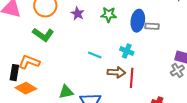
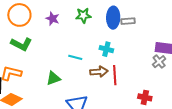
green triangle: (66, 92) -> (53, 78), moved

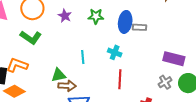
cyan line: (75, 57) -> (83, 57), turned 64
gray cross: (159, 62) -> (165, 82), moved
brown arrow: (99, 72) -> (67, 86), moved

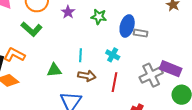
gray cross: (165, 82) -> (151, 75), moved, size x1.6
brown arrow: (67, 86) -> (87, 76), moved

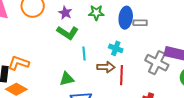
green L-shape: (31, 29) -> (68, 33), moved
green triangle: (54, 70) -> (67, 79), moved
gray cross: (151, 75) -> (157, 63), turned -30
brown arrow: (87, 76) -> (106, 67), moved

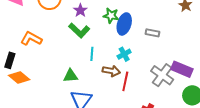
blue ellipse: (126, 18) -> (124, 24), moved
cyan cross: (116, 48) -> (124, 54), turned 32
orange L-shape: (19, 63) -> (31, 39), moved

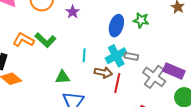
green star: (111, 16) -> (141, 20), moved
green L-shape: (79, 30) -> (45, 40), moved
gray rectangle: (152, 33) -> (131, 56), moved
cyan cross: (124, 54) -> (116, 56), size x1.5

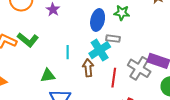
gray rectangle: (131, 56) -> (113, 39), moved
brown arrow: (103, 72) -> (88, 68), turned -102
red line: (117, 83) -> (114, 78), moved

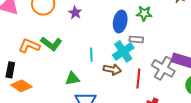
brown arrow: (88, 68) -> (112, 70), turned 108

